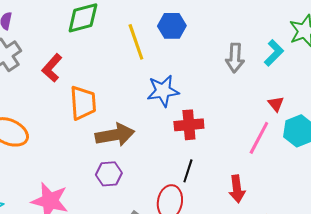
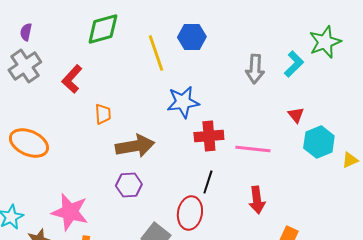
orange trapezoid: (83, 103) -> (103, 114), size x0.6
pink line: (259, 138) -> (253, 149), moved, turned 68

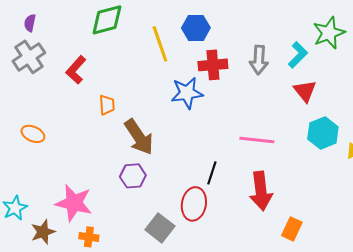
red triangle: (296, 115) -> (305, 91), moved, size x1.4
red cross: (209, 136) -> (213, 65), moved
orange ellipse: (29, 143) -> (33, 134), size x0.6
brown arrow: (135, 146) -> (139, 137), turned 66
red arrow: (257, 200) -> (261, 191), size x1.4

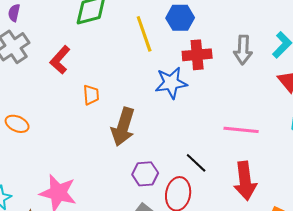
brown arrow: (139, 137) -> (123, 127), turned 51
black line: (212, 173) -> (196, 163), turned -65
purple hexagon: (133, 176) -> (145, 174), moved

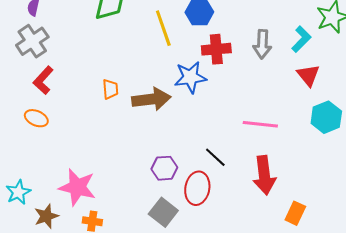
red L-shape: (60, 60) -> (43, 80), moved
brown arrow: (123, 127) -> (151, 99), moved, turned -114

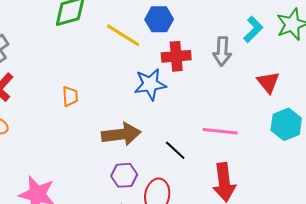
yellow line: (163, 28) -> (123, 35), turned -39
cyan L-shape: (301, 39) -> (253, 29), moved
brown arrow: (151, 99) -> (121, 134), moved
black line: (215, 157) -> (175, 150), moved

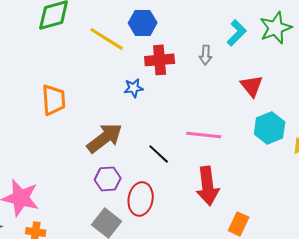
gray arrow: (222, 51) -> (206, 55), size x0.7
blue star: (150, 84) -> (134, 88), size x0.6
orange trapezoid: (70, 96) -> (54, 100), size x1.5
brown arrow: (121, 134) -> (105, 138), turned -30

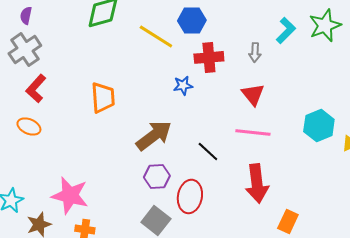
red triangle: (252, 86) -> (253, 94), moved

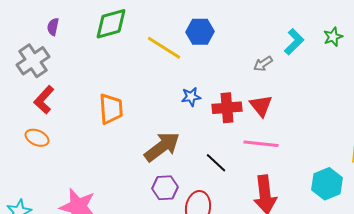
purple semicircle: (26, 15) -> (53, 27), moved
green star: (325, 25) -> (333, 37), size x0.6
gray arrow: (255, 52) -> (263, 64), turned 54
red cross: (209, 57) -> (227, 108), moved
cyan hexagon: (319, 125) -> (327, 184), moved

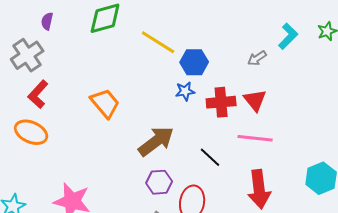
blue hexagon: (200, 32) -> (194, 62), moved
orange trapezoid: (111, 109) -> (105, 103), turned -36
orange ellipse: (37, 138) -> (31, 132), size x1.4

